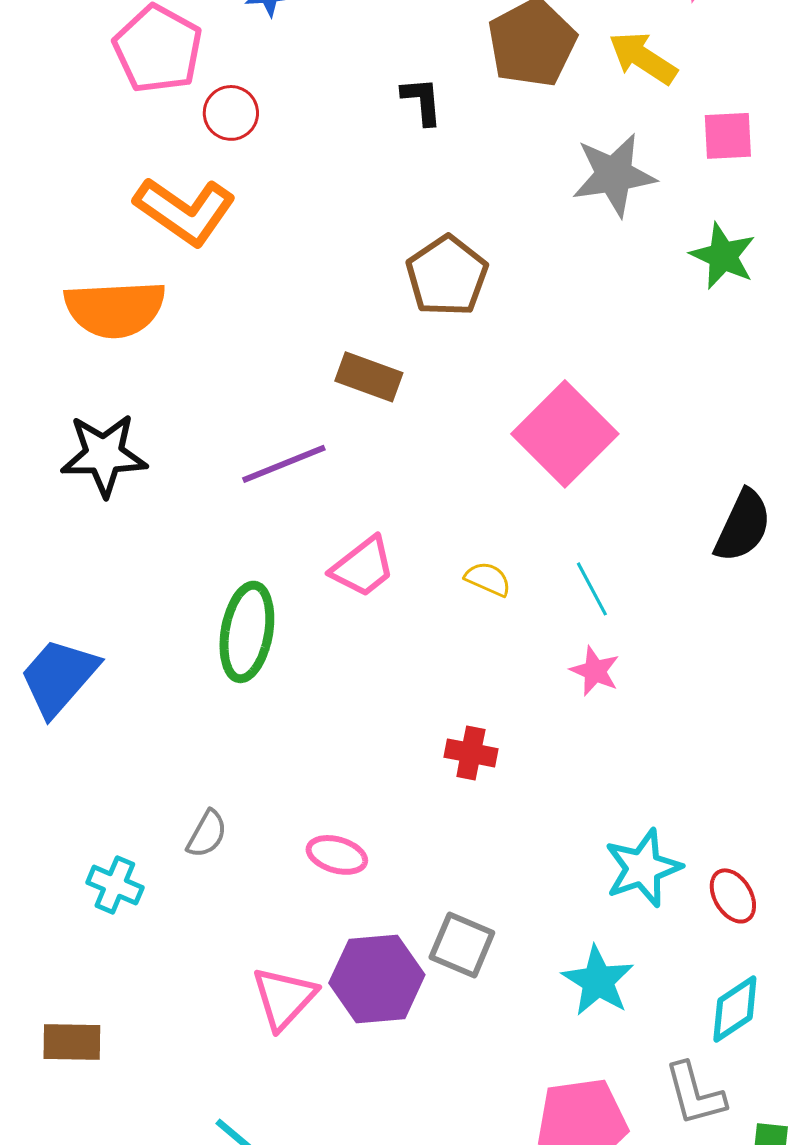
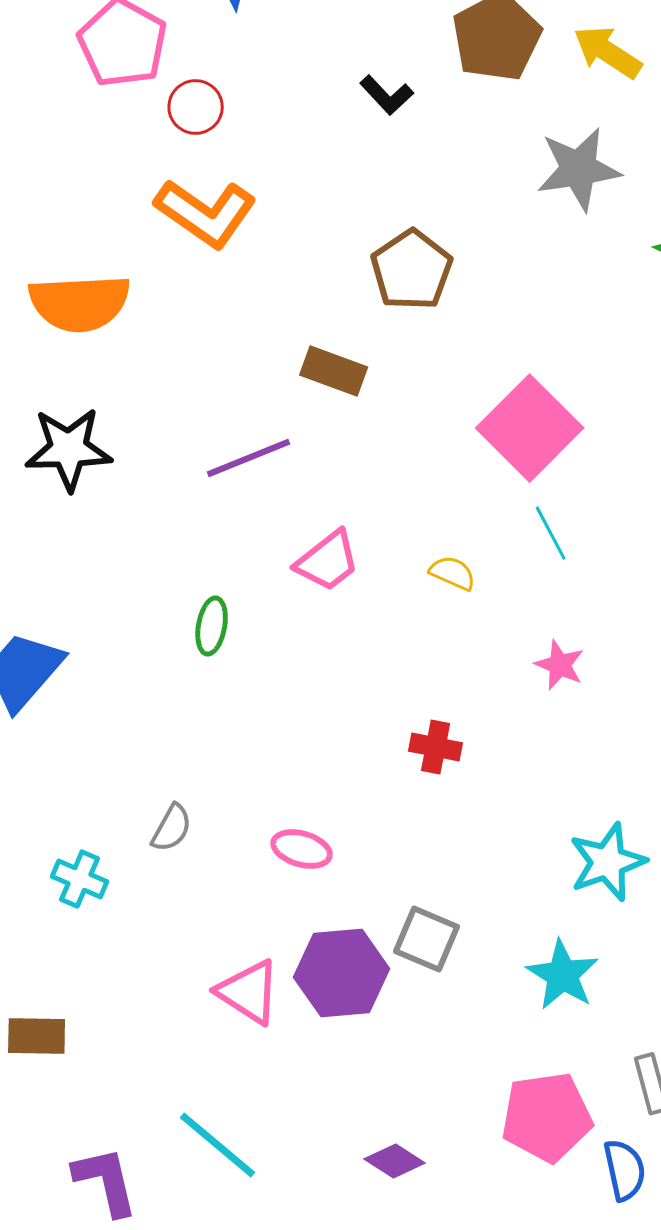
black L-shape: (422, 101) -> (387, 95), turned 142
orange L-shape: (185, 211) -> (206, 213), moved
cyan line: (592, 589) -> (551, 533), moved
green ellipse: (247, 632) -> (212, 626), size x0.6
pink triangle: (284, 998) -> (249, 992), turned -40

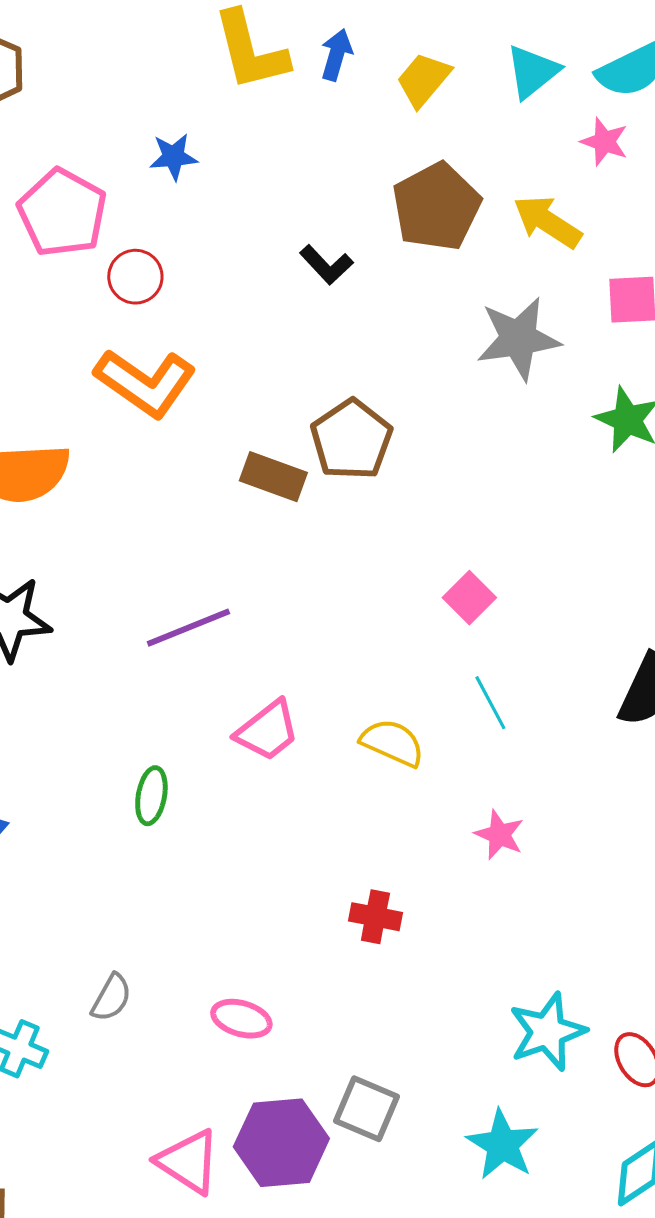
brown rectangle: (334, 371) -> (273, 477), moved
pink square: (530, 428) -> (469, 598), size x0.5
yellow semicircle: (453, 573) -> (392, 743), size x1.4

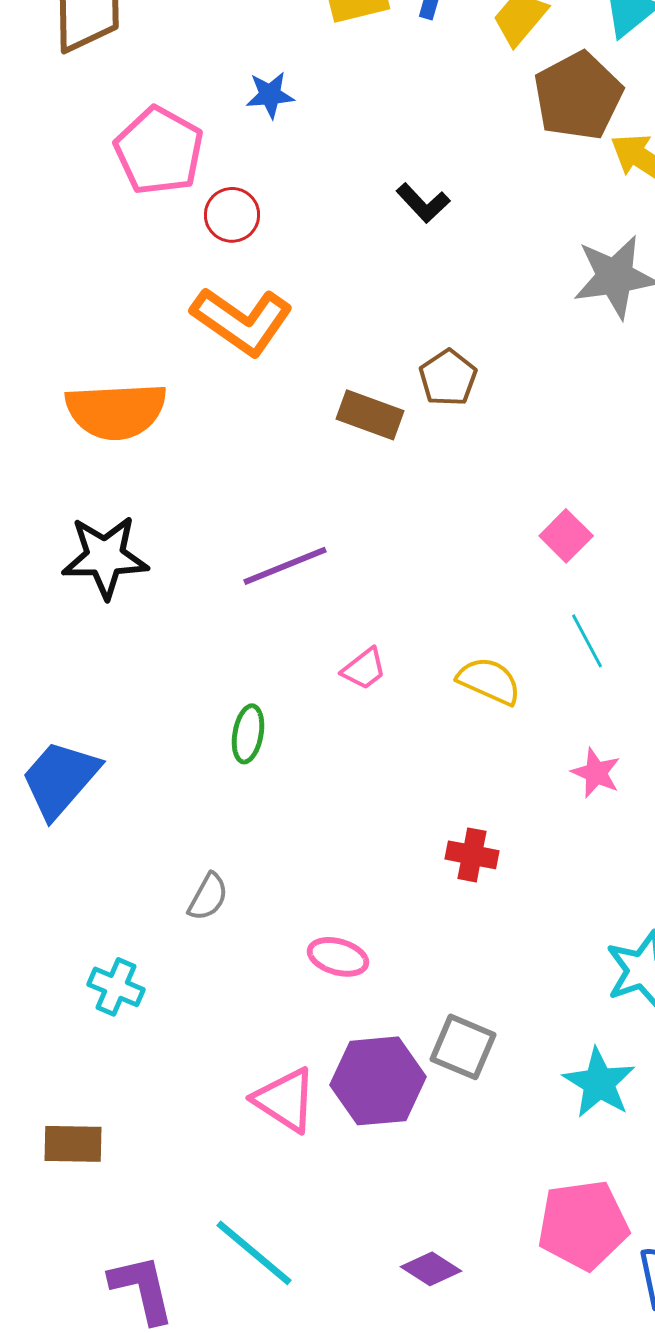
brown pentagon: (436, 207) -> (578, 96), moved
brown pentagon: (351, 440) -> (448, 378), size x0.7
pink trapezoid: (267, 731) -> (364, 669), size x0.7
gray semicircle: (111, 998) -> (208, 897), moved

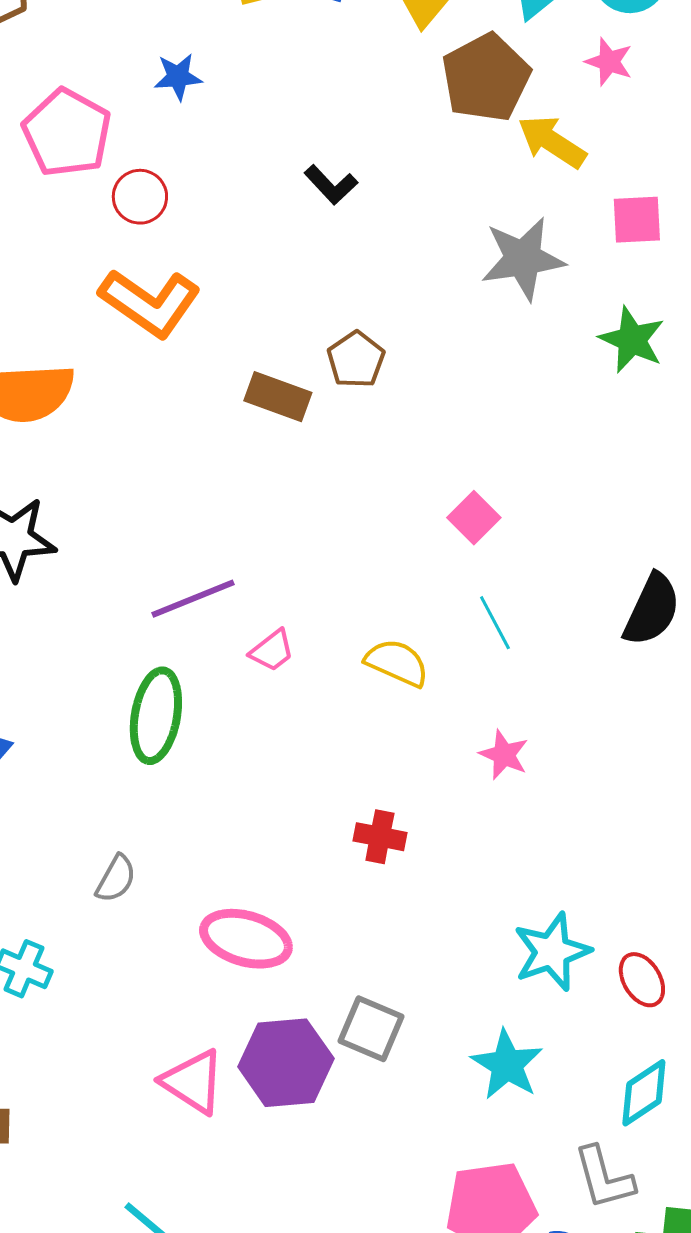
purple line: (285, 566) -> (193, 599), moved
green ellipse: (248, 734) -> (156, 716), size x1.6
pink ellipse: (338, 957) -> (246, 939), size x1.5

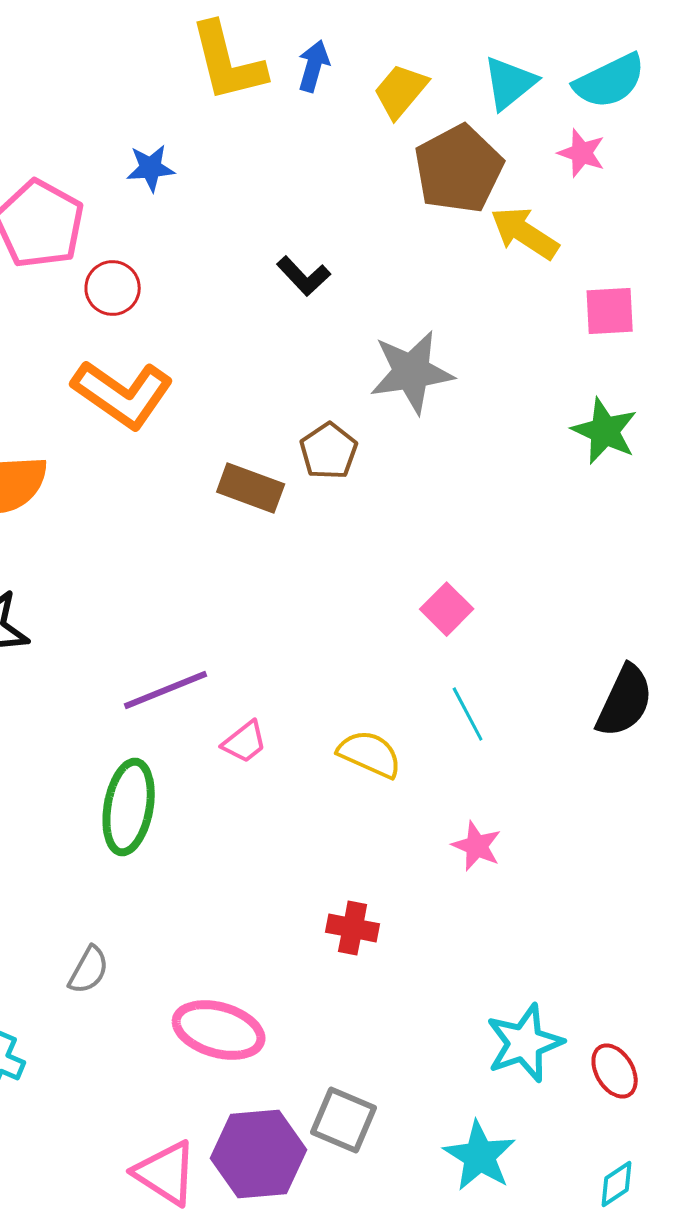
gray star: (523, 259) -> (412, 372), moved
cyan diamond: (644, 1093) -> (617, 1184), size x0.7

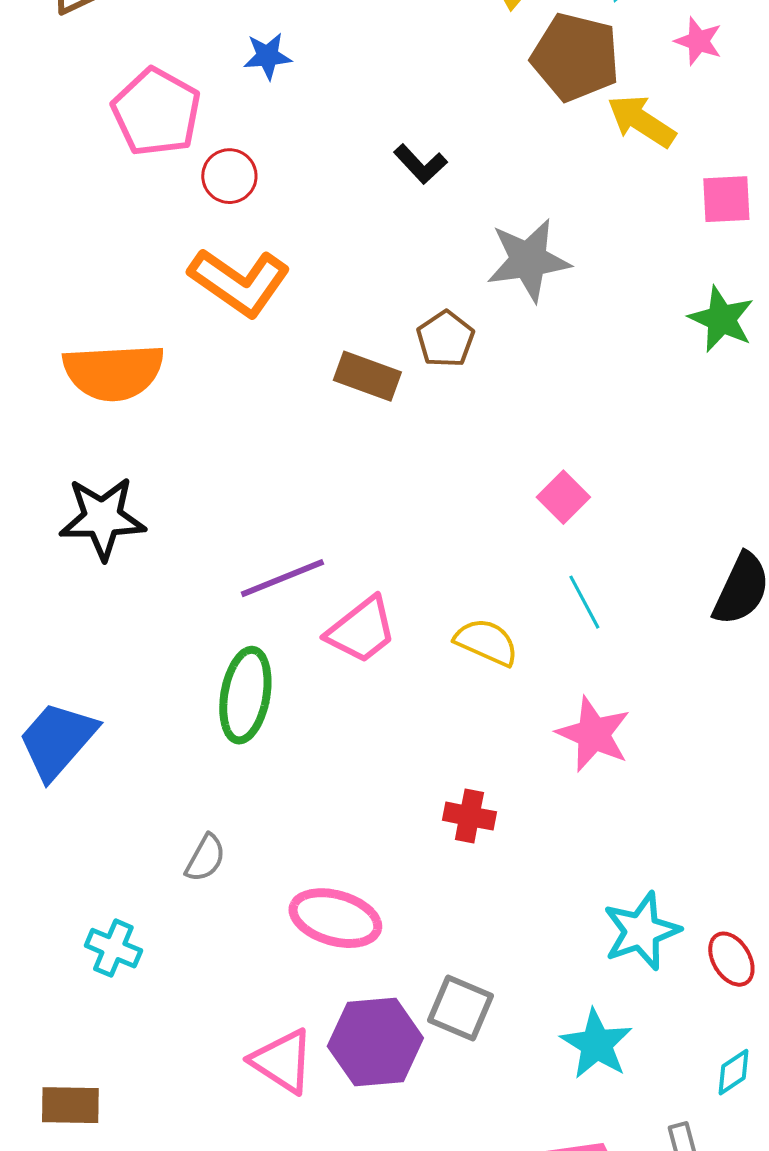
brown pentagon: (459, 169) -> (575, 57), turned -30
pink trapezoid: (245, 742) -> (361, 630), size x1.6
pink star: (477, 846) -> (593, 734), size x1.5

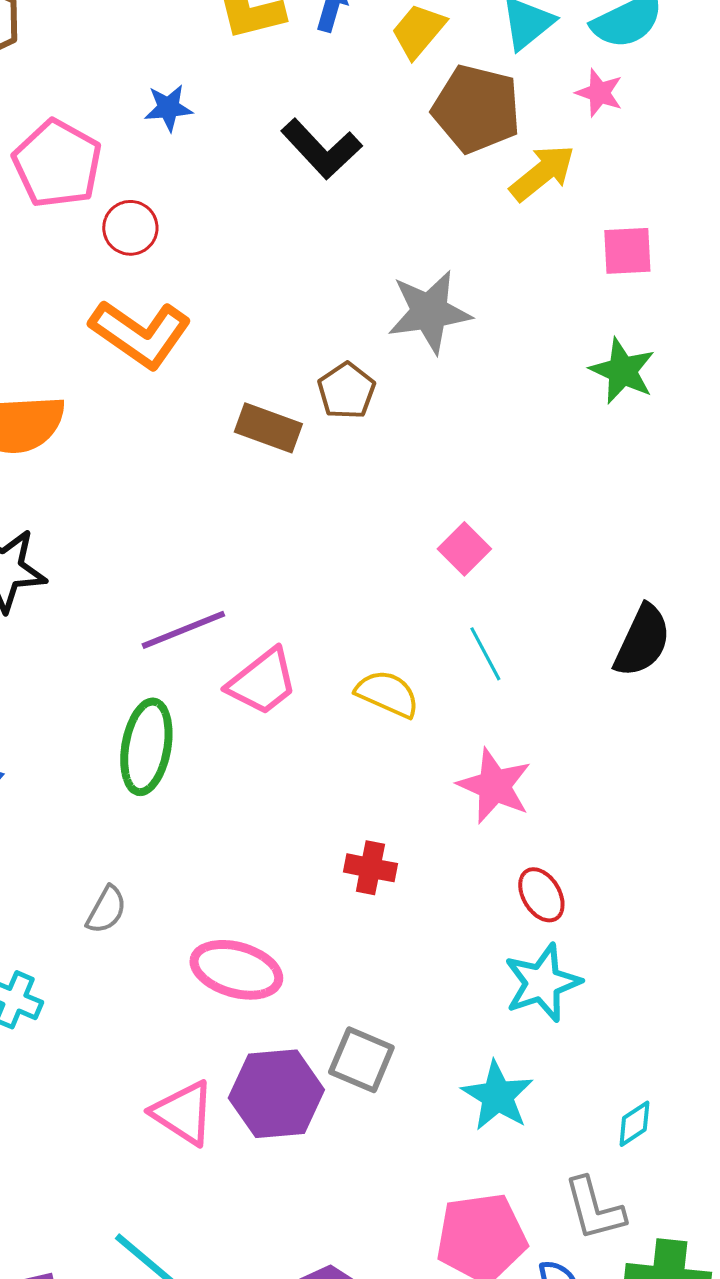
yellow arrow: (641, 121) -> (542, 173), turned 108
black L-shape: (420, 164) -> (321, 149), moved, size x1.5
red ellipse: (731, 959) -> (541, 895), moved

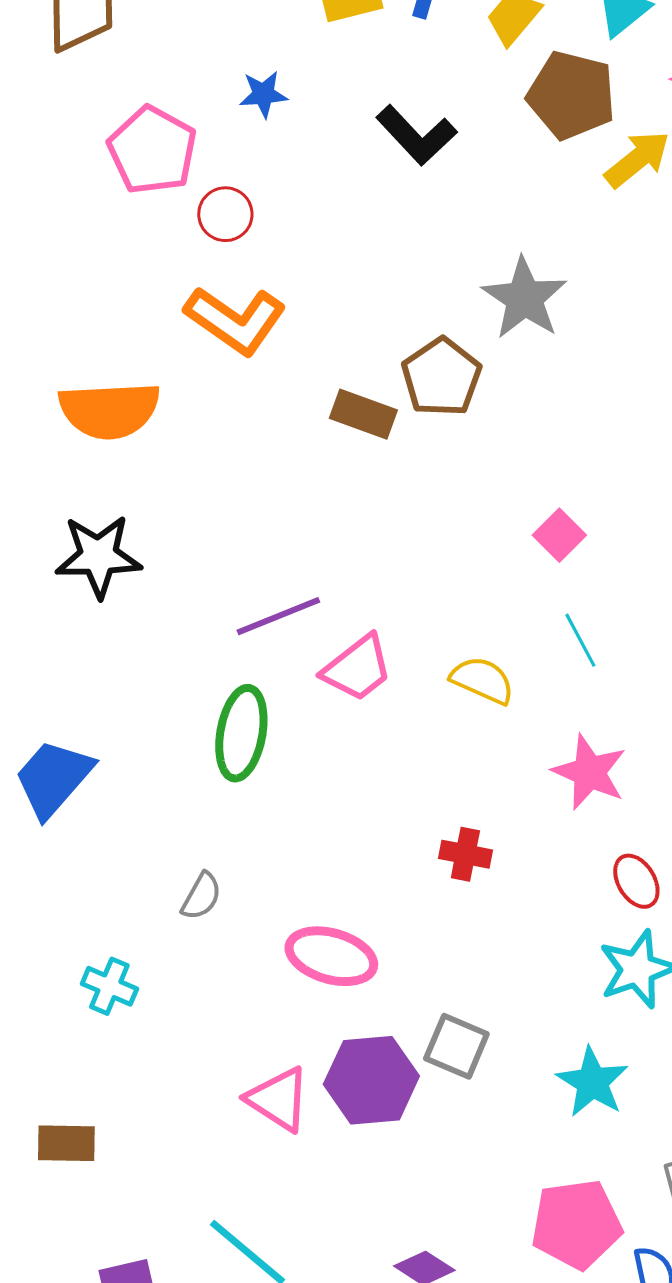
gray star: (429, 312) -> (524, 298), turned -30
brown pentagon: (346, 391) -> (441, 377), size x1.4

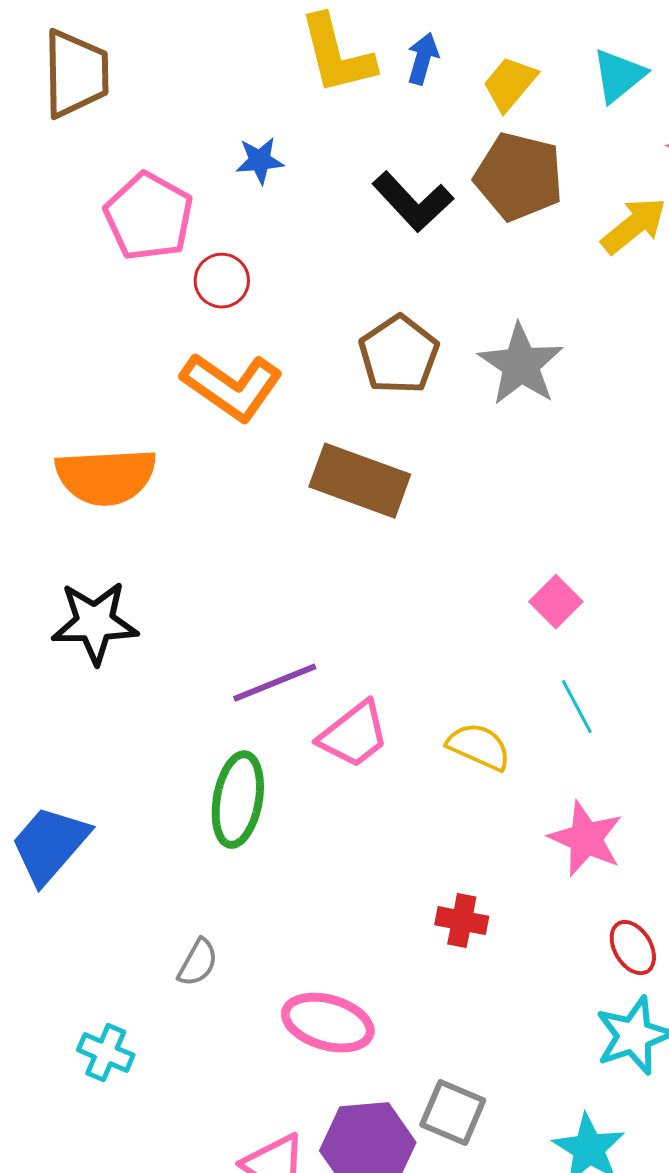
brown pentagon: (571, 95) -> (519, 177), moved
brown pentagon: (441, 377) -> (399, 355), moved
brown rectangle: (363, 414) -> (360, 481), size x1.5

